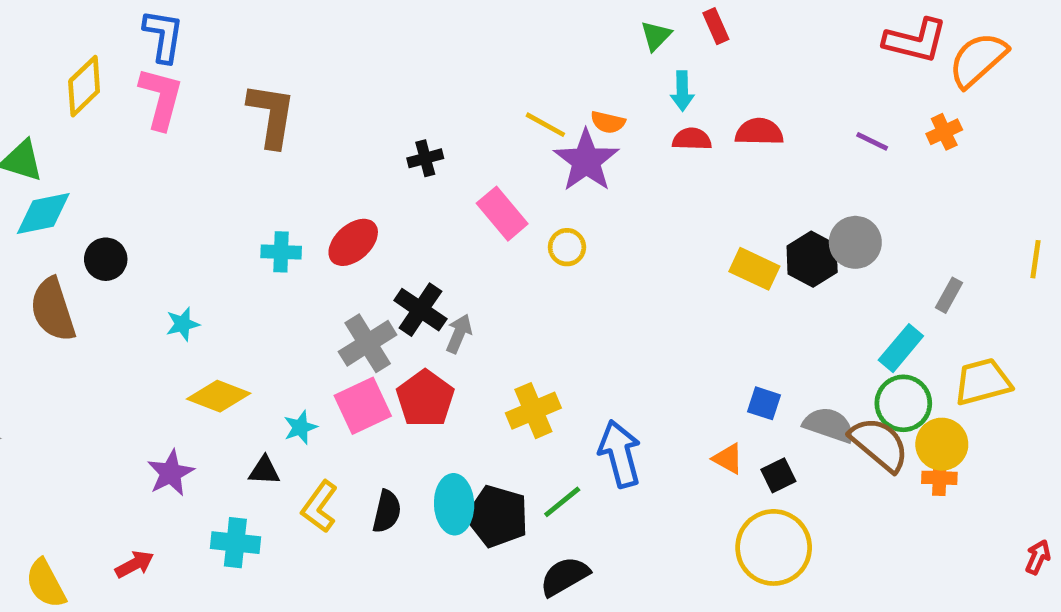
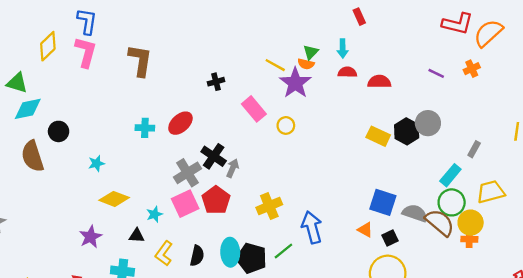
green triangle: (656, 36) -> (311, 52), moved
red semicircle: (759, 132) -> (379, 82), moved
blue square: (764, 403) -> (383, 202), size x1.6

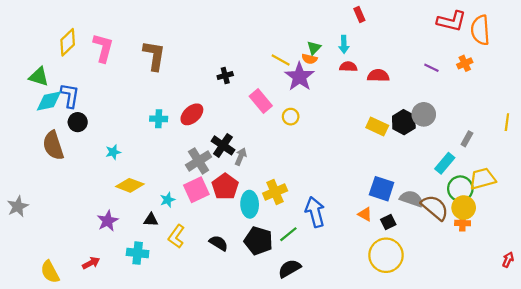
blue L-shape: (87, 21) -> (70, 96), moved
orange semicircle: (488, 33) -> (480, 30), turned -52
green circle: (452, 202) -> (460, 189), moved
cyan ellipse: (230, 252) -> (250, 204), moved
black semicircle: (197, 256) -> (219, 243), moved, turned -72

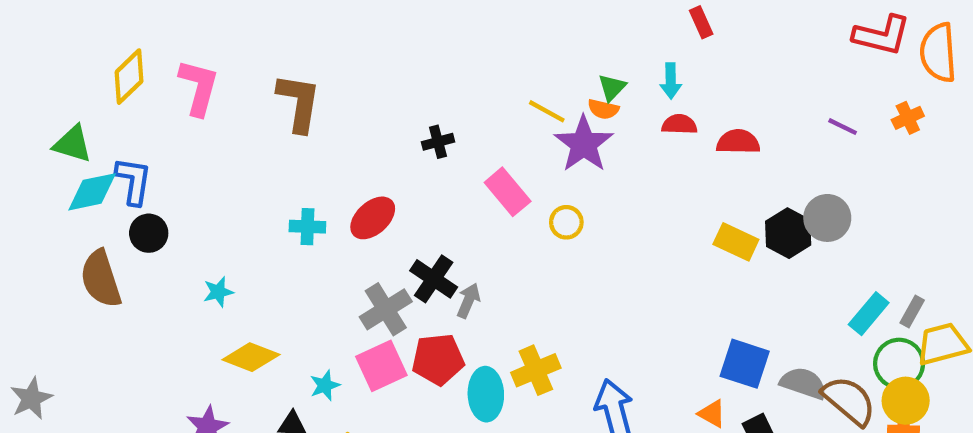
gray rectangle: (467, 139) -> (912, 311), moved
red pentagon: (225, 186) -> (438, 359), turned 30

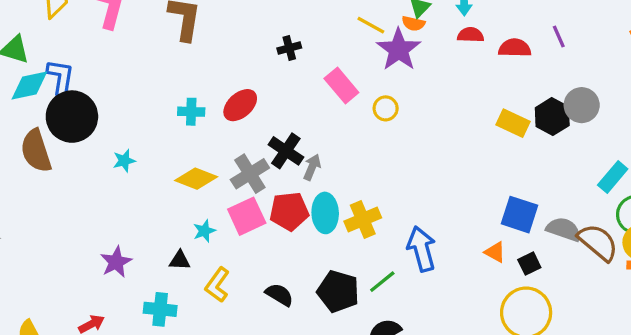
purple line: (843, 127) -> (559, 37), moved, turned 40
black circle: (149, 233) -> (72, 117), size x1.8
yellow diamond: (251, 357) -> (196, 179), moved
cyan ellipse: (486, 394) -> (325, 213), moved

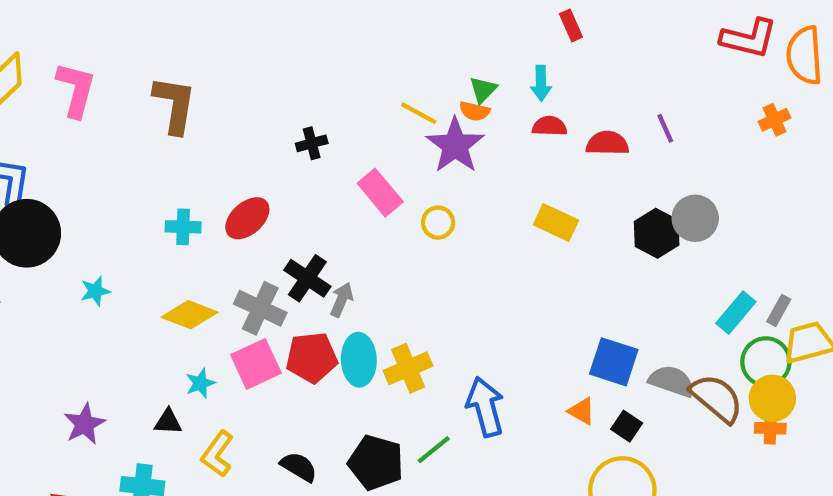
yellow rectangle: (513, 123) -> (556, 223), moved
gray cross: (250, 174) -> (260, 308), turned -33
black square: (529, 264) -> (627, 426), turned -30

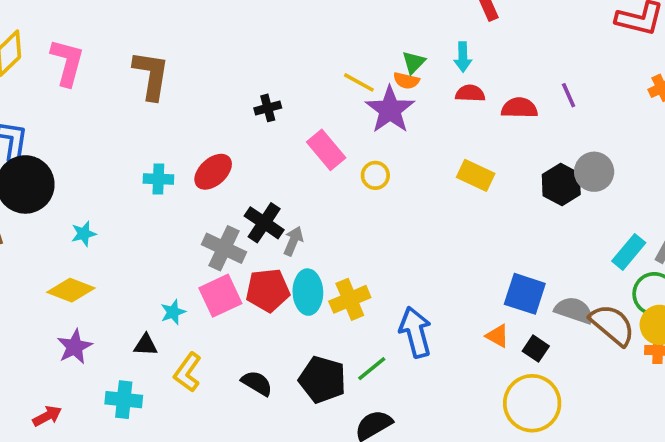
yellow diamond: (190, 315) -> (71, 290), moved

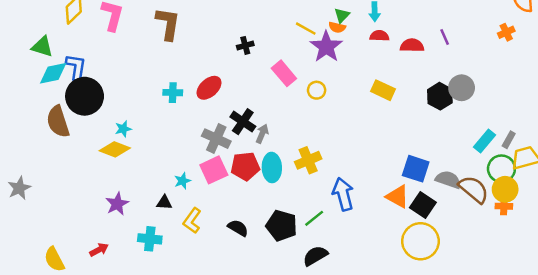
yellow diamond: (71, 290) -> (115, 149), moved
yellow cross: (350, 299) -> (308, 160), moved
orange triangle: (497, 336) -> (398, 197), size x1.5
black square: (536, 349) -> (423, 205), size x1.5

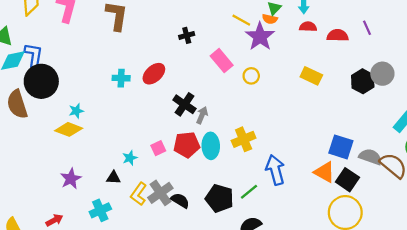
gray cross: (216, 139) -> (160, 193), moved, turned 30
pink square: (214, 170) -> (158, 148), size x0.6
cyan cross: (150, 239) -> (100, 210), turned -30

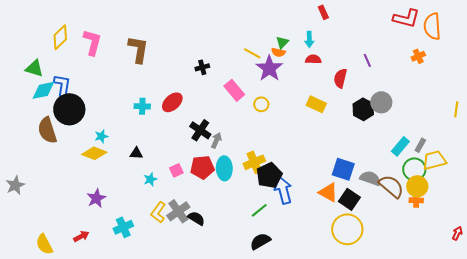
red semicircle: (338, 35) -> (340, 78), moved, turned -78
black triangle: (113, 178) -> (136, 153), moved
black pentagon: (219, 198) -> (269, 175), moved, turned 30

